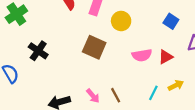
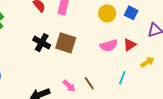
yellow circle: (121, 21) -> (107, 13), moved
black cross: (38, 51) -> (42, 43), moved
yellow arrow: (176, 85) -> (147, 62), moved

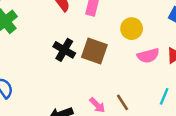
yellow circle: (107, 13) -> (132, 29), moved

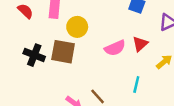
yellow circle: (132, 29) -> (77, 27), moved

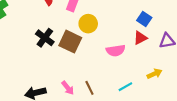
red triangle: (140, 44) -> (140, 38), moved
cyan line: (136, 85) -> (125, 87), turned 32

